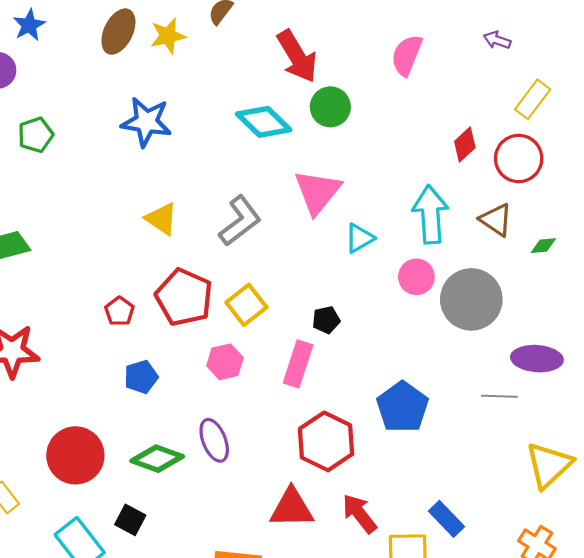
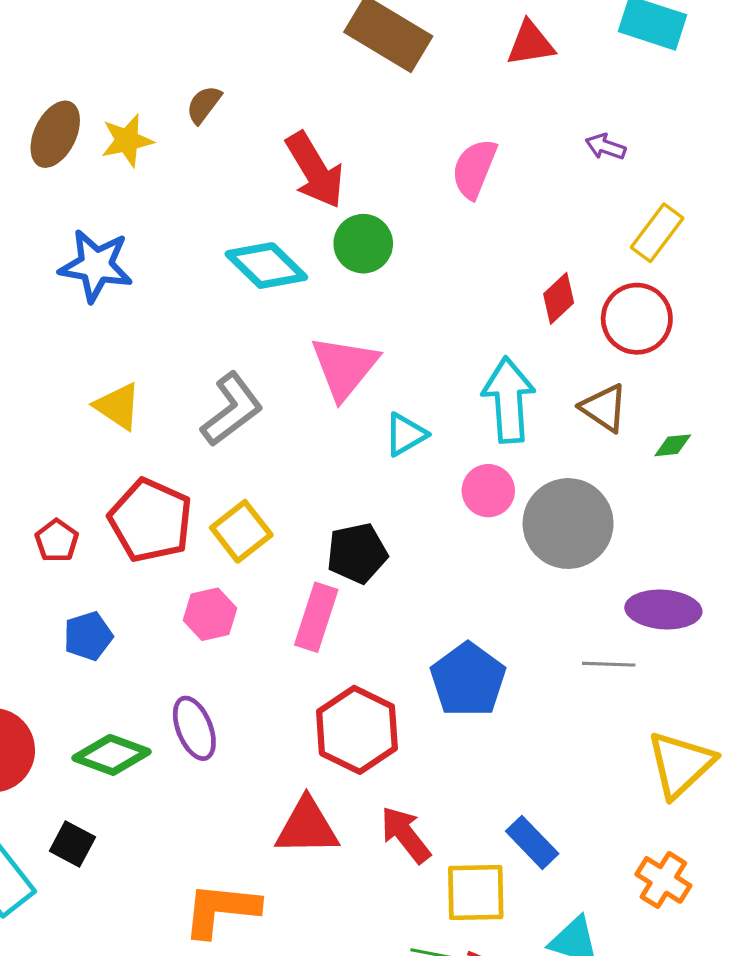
black pentagon: (326, 320) -> (357, 553), size x1.5

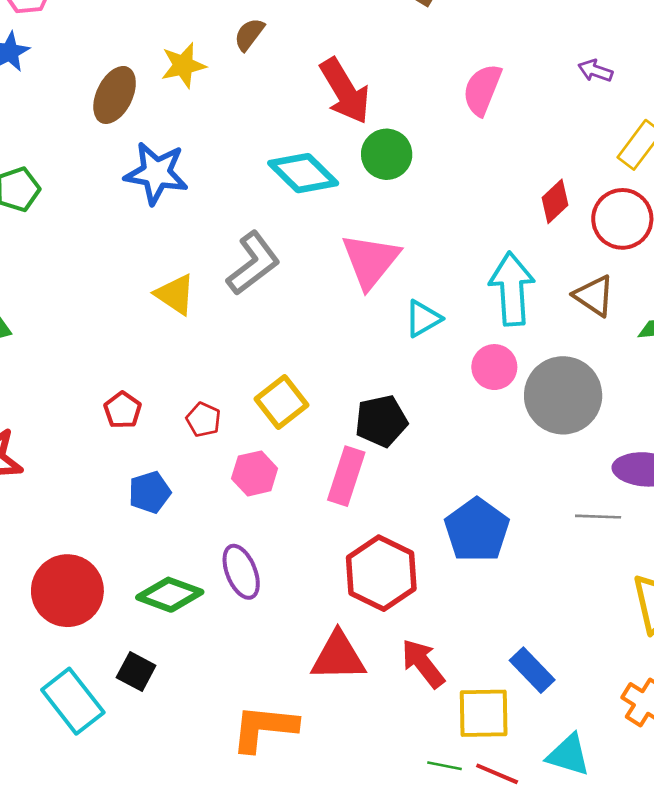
brown ellipse: (55, 134) -> (115, 95), moved
gray L-shape: (232, 409) -> (253, 263), moved
red pentagon: (151, 520) -> (203, 420), moved, size x0.5

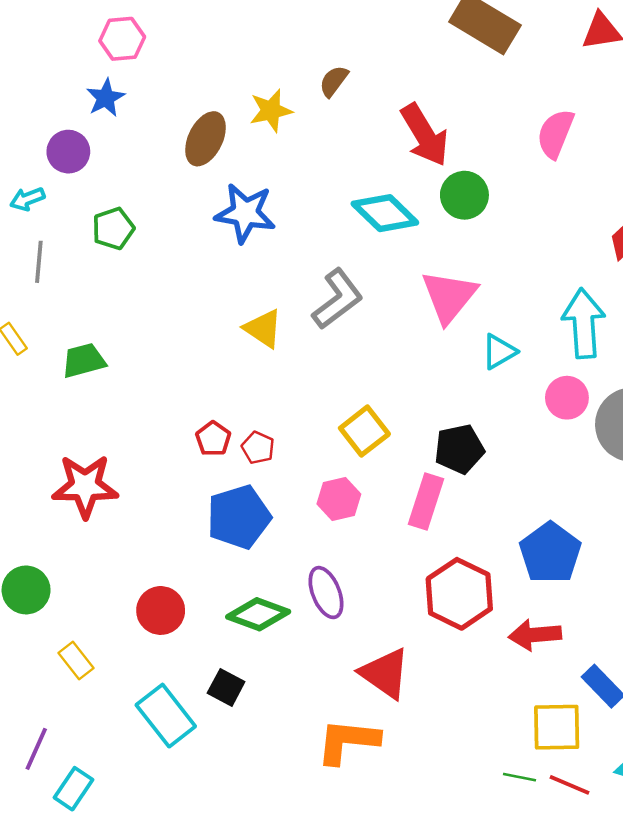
red pentagon: (203, 420) -> (258, 448), moved
blue pentagon: (150, 492) -> (239, 517), size x1.6
red circle: (67, 591) -> (161, 610), size x0.7
red triangle: (338, 657) -> (385, 673), moved, turned 36
red arrow: (423, 663) -> (535, 635), moved, turned -57

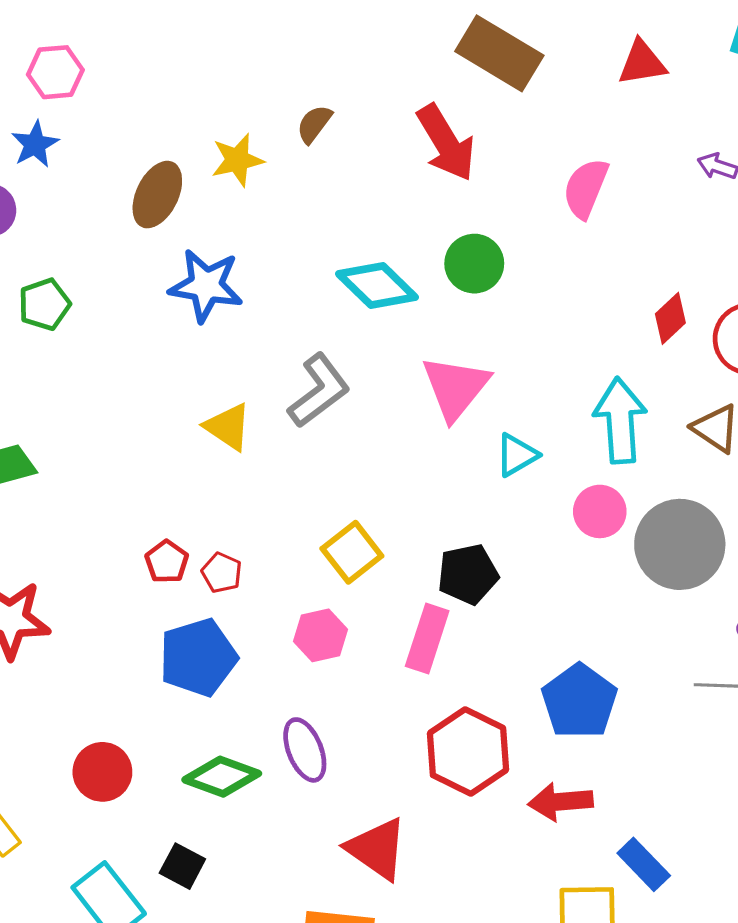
red arrow: (425, 135) -> (446, 143), moved

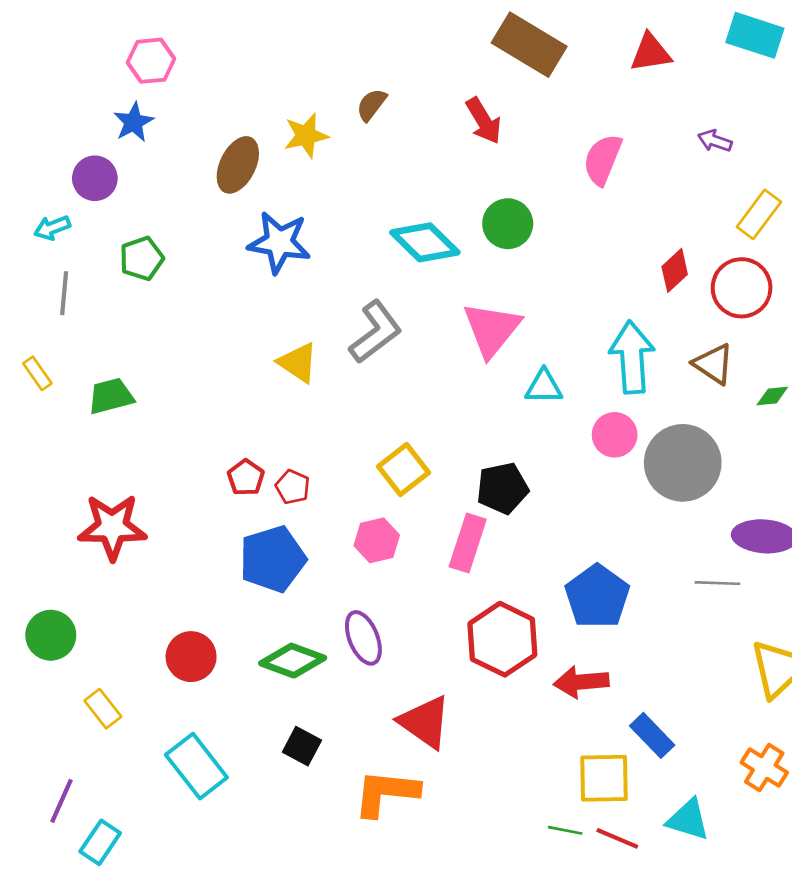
red arrow: (446, 143) -> (484, 121), size x0.7
cyan triangle: (517, 455) -> (544, 387), turned 30
black square: (182, 866) -> (302, 746), moved

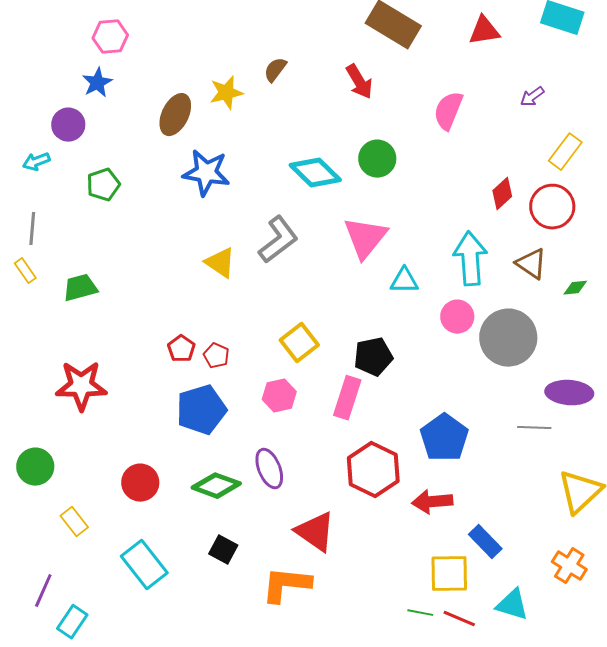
purple arrow: (715, 141) -> (532, 97), turned -55
gray line: (64, 293) -> (32, 229), moved

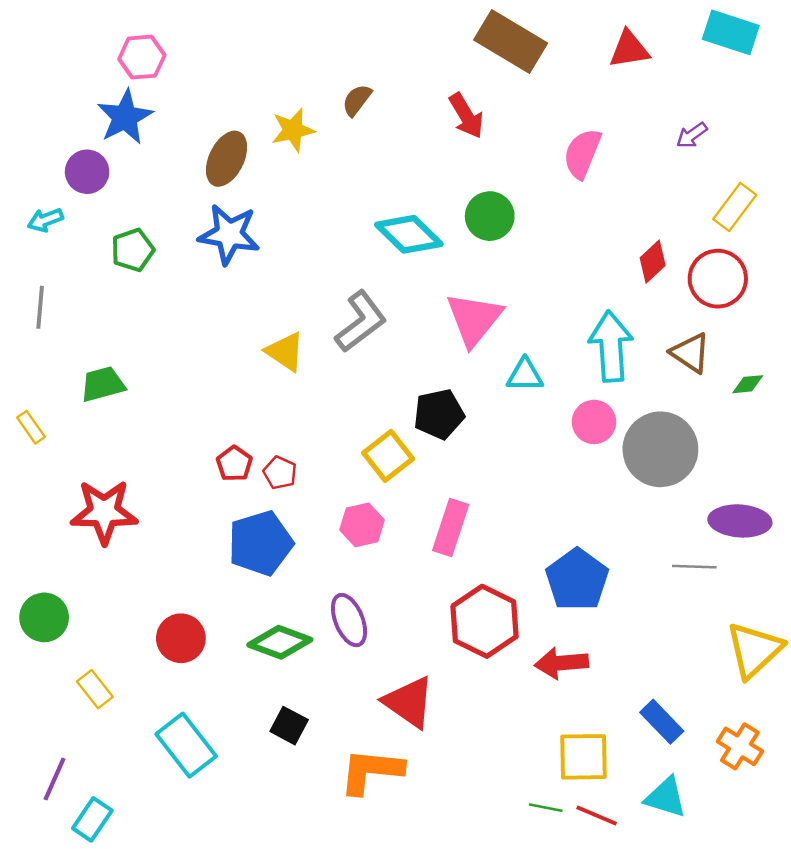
blue star: (97, 83) -> (125, 117), size x1.4
blue star: (206, 173) -> (229, 234), moved
yellow rectangle: (25, 271) -> (31, 427), moved
black pentagon: (373, 357) -> (439, 414), moved
blue rectangle: (485, 542) -> (662, 722), moved

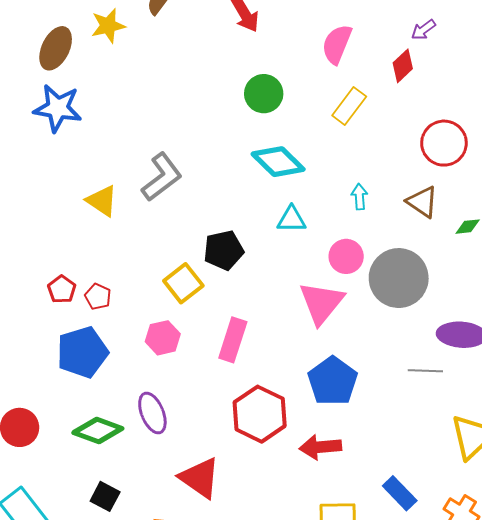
yellow rectangle: (735, 207) -> (349, 106), moved
cyan diamond: (409, 234) -> (278, 162), moved
red diamond: (653, 262) -> (403, 66), moved
pink triangle: (474, 319) -> (321, 303), moved
cyan arrow: (611, 346) -> (359, 197), size x0.5

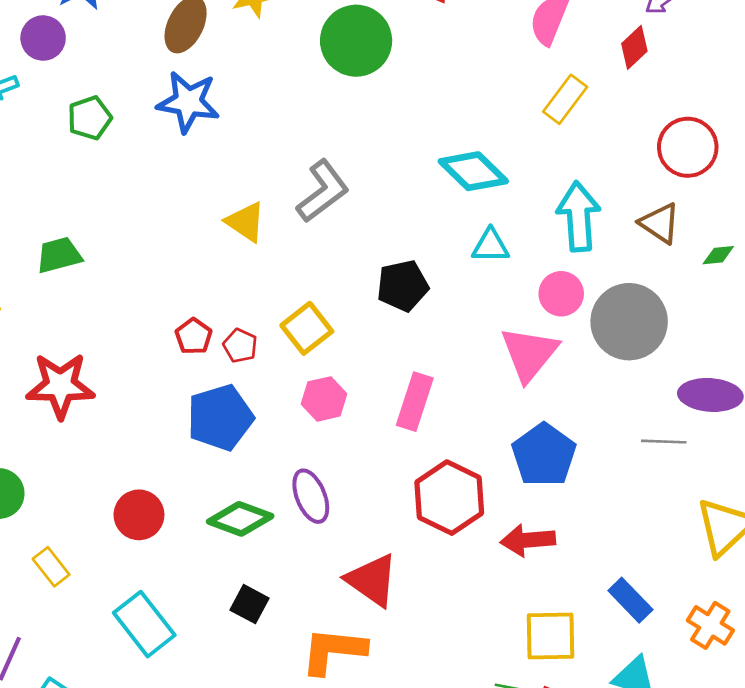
green circle: (264, 94) -> (356, 41), moved, size x1.4
cyan arrow: (359, 197) -> (578, 216), size x2.0
yellow square: (183, 283) -> (307, 328), moved

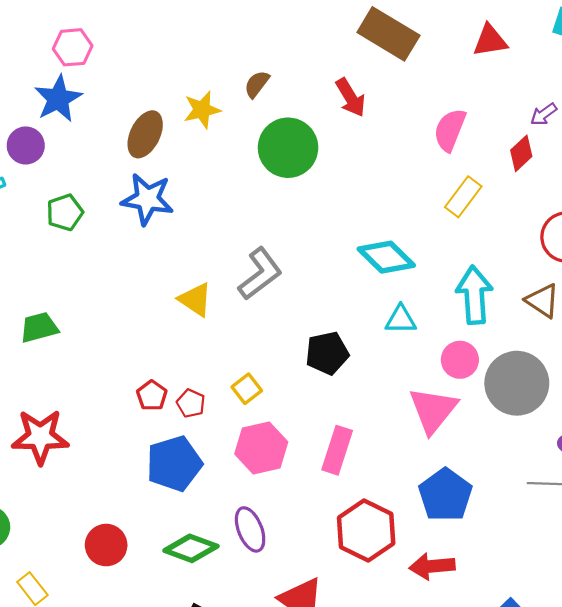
yellow square: (307, 328) -> (247, 389), size x0.7
pink hexagon: (324, 399) -> (261, 448), size x1.4

